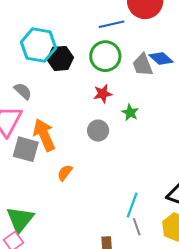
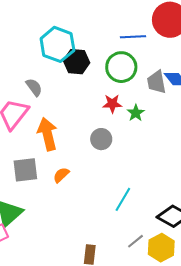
green star: (130, 113) -> (136, 113), moved
gray square: (26, 149) -> (25, 170), moved, turned -32
cyan line: (132, 205) -> (123, 199), moved
gray line: (137, 227) -> (136, 241), moved, turned 60

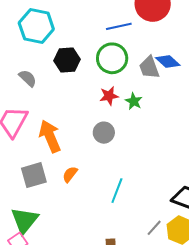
cyan hexagon: (57, 44) -> (36, 26), moved
gray semicircle: (34, 87) -> (28, 78), moved
cyan line: (123, 199) -> (117, 191), moved

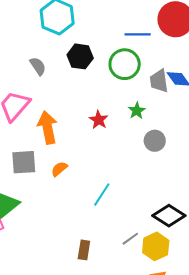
red star: (109, 96) -> (99, 120), moved, turned 30
gray circle: (104, 133) -> (155, 141), moved

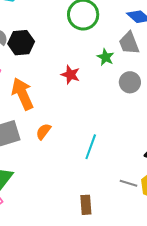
black hexagon: (80, 56) -> (21, 43), moved
gray trapezoid: (159, 81) -> (129, 43), moved
gray line: (130, 239) -> (129, 183), turned 66

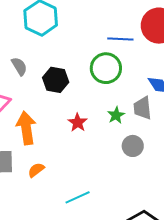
black hexagon: (21, 43) -> (56, 80), moved
cyan line: (91, 147) -> (78, 197), turned 30

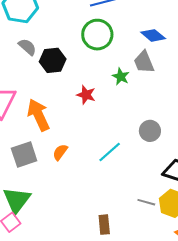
gray semicircle: (19, 66) -> (27, 47), moved
gray circle: (133, 146) -> (150, 131), moved
cyan line: (78, 197) -> (110, 152), moved

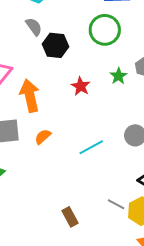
brown rectangle: (104, 225) -> (70, 217), turned -36

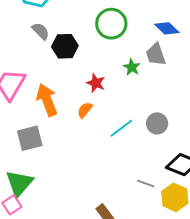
orange semicircle: (43, 137) -> (85, 110), moved
cyan line: (91, 147) -> (121, 128), moved
gray line: (116, 204) -> (146, 184), moved

